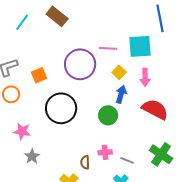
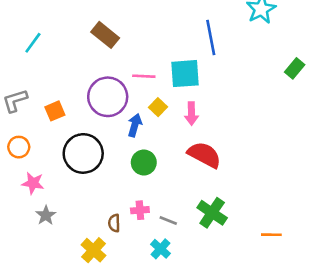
brown rectangle: (57, 16) -> (105, 35), moved
orange circle: (11, 94) -> (19, 147), moved
blue arrow: (121, 94) -> (135, 125), moved

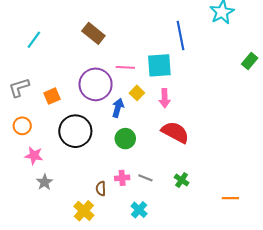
green cross: (212, 213) -> (182, 180), size x0.6
gray line: (168, 221) -> (145, 178), moved

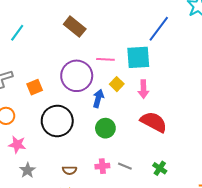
blue line: (181, 36) -> (159, 29), turned 48
brown semicircle: (101, 189) -> (70, 170), moved, turned -88

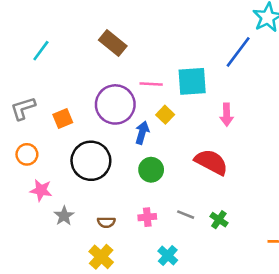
blue line: (159, 29) -> (238, 52), moved
pink arrow: (143, 89) -> (227, 115), moved
gray line: (125, 166) -> (186, 215), moved
gray star: (27, 170) -> (64, 216), moved

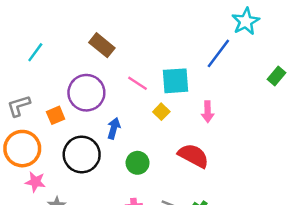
pink line: (151, 84) -> (138, 83), turned 30
purple circle: (115, 104) -> (86, 93), moved
yellow square: (165, 115) -> (161, 112), moved
blue arrow: (142, 133) -> (114, 128), moved
orange circle: (27, 154) -> (22, 149), size x1.8

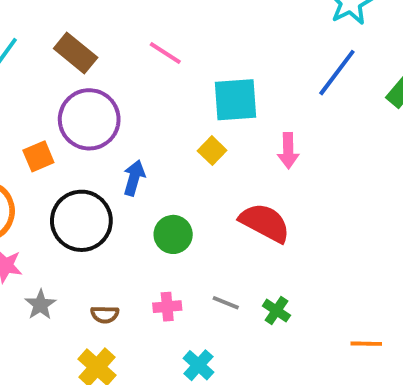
brown rectangle: (102, 45) -> (76, 53), moved
blue line: (218, 53) -> (337, 73), moved
pink line: (138, 83) -> (165, 53), moved

